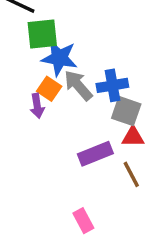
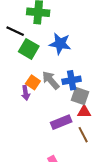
green square: (42, 34) -> (29, 49), turned 36
blue star: (59, 58) -> (60, 44), moved

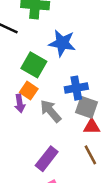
green square: (29, 49) -> (34, 65), moved
gray arrow: (51, 80) -> (51, 111), moved
purple rectangle: (61, 122) -> (47, 159), moved, turned -30

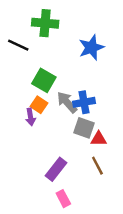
blue star: (62, 43) -> (91, 48), moved, turned -30
gray square: (87, 107) -> (84, 128), moved
gray arrow: (51, 111) -> (67, 102), moved

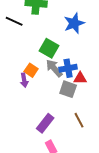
green square: (44, 80) -> (49, 48), moved
red triangle: (99, 139) -> (80, 78), moved

